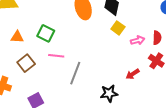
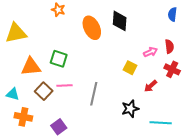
yellow square: (118, 28) -> (130, 68), moved
orange triangle: (17, 37) -> (31, 67), size x1.5
pink line: (56, 56) -> (65, 86), moved

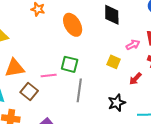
black diamond: (120, 21) -> (112, 15), moved
green square: (59, 59) -> (70, 64), moved
pink line: (65, 86) -> (49, 75), moved

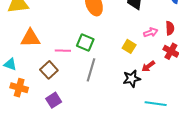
brown square: (29, 92) -> (49, 70), moved
black star: (117, 103) -> (132, 79), moved

